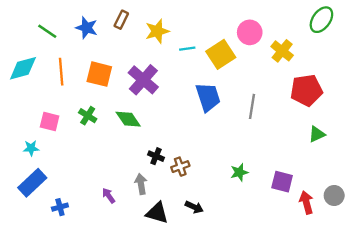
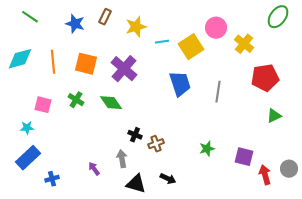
green line: (47, 31) -> (30, 17), moved

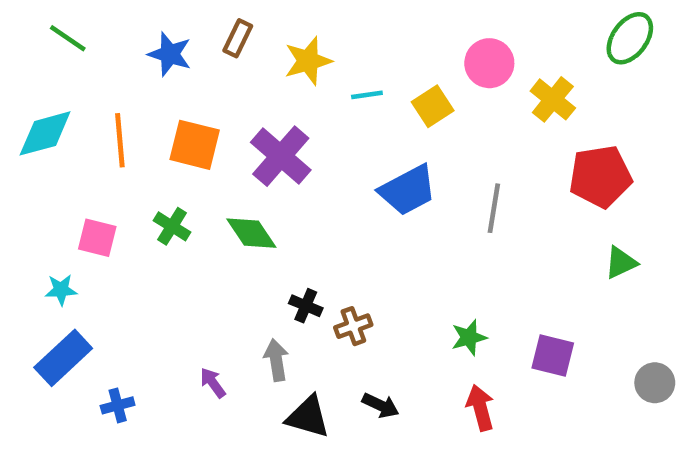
yellow square: (191, 47) -> (433, 106), size x0.7
blue trapezoid: (180, 84) -> (408, 190), turned 80
red arrow: (265, 175) -> (480, 408), moved

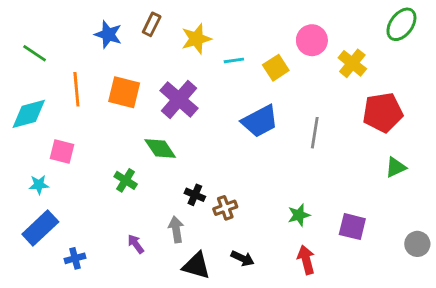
green line: (68, 38) -> (35, 53), moved
cyan diamond: (45, 133) -> (29, 114), moved
green cross: (172, 226) -> (126, 180), moved

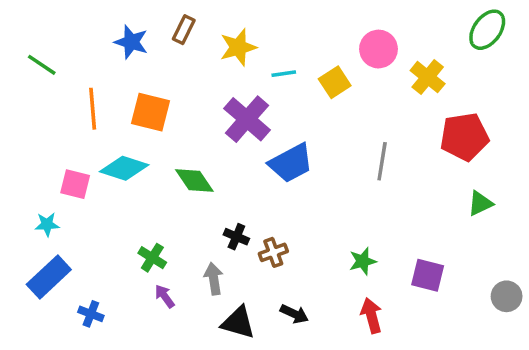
purple cross: (179, 99) -> (247, 119), moved
cyan diamond: (29, 114) -> (124, 168), moved, turned 33
blue trapezoid: (260, 121) -> (291, 163), moved
green cross: (126, 180) -> (152, 258), moved
blue cross: (75, 258) -> (91, 314), turned 36

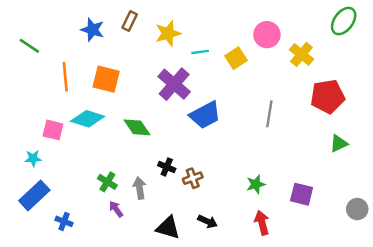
gray arrow: (214, 279) -> (139, 188), moved

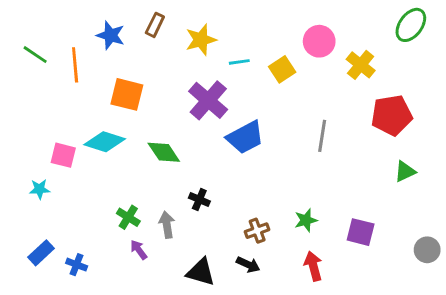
orange line: (65, 77) -> (75, 65), moved
brown cross: (193, 178) -> (257, 231), moved
blue rectangle: (34, 195) -> (41, 253), moved, size x0.7

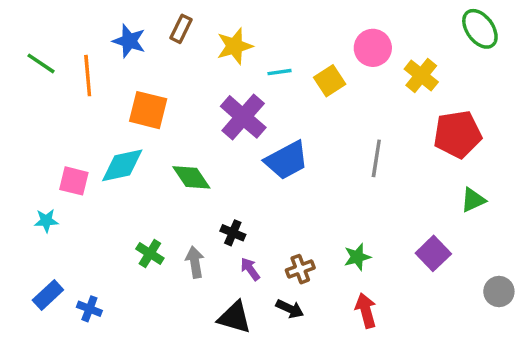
green ellipse: (411, 25) -> (480, 29), turned -72
cyan diamond: (105, 142) -> (122, 165), turned -30
purple square: (361, 232) -> (433, 253), moved, turned 32
purple arrow: (139, 250) -> (250, 269), moved

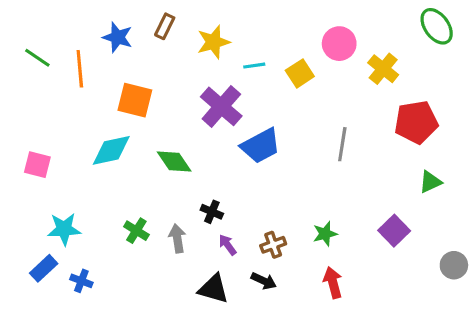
pink square: (74, 181) -> (37, 165), moved
cyan star: (46, 221) -> (64, 229), moved, size x1.5

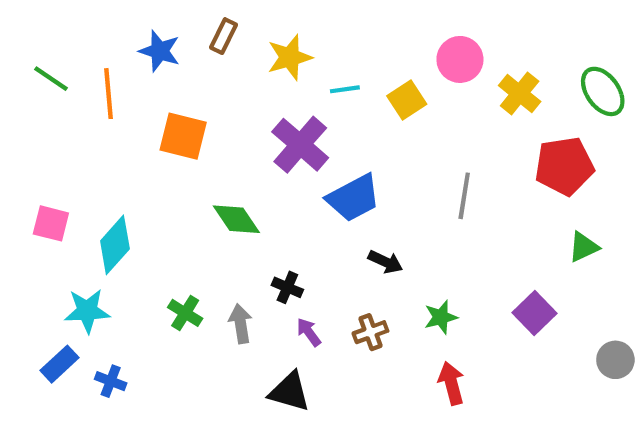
green ellipse: (437, 26) -> (603, 91), moved
cyan diamond: (111, 150) -> (115, 245), moved, turned -36
black arrow: (264, 281) -> (385, 262), moved

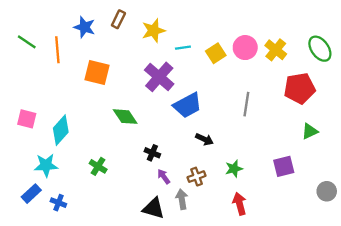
pink circle: (460, 59) -> (245, 48), moved
purple square: (535, 313) -> (284, 166), turned 30
gray arrow: (241, 324) -> (182, 199), moved

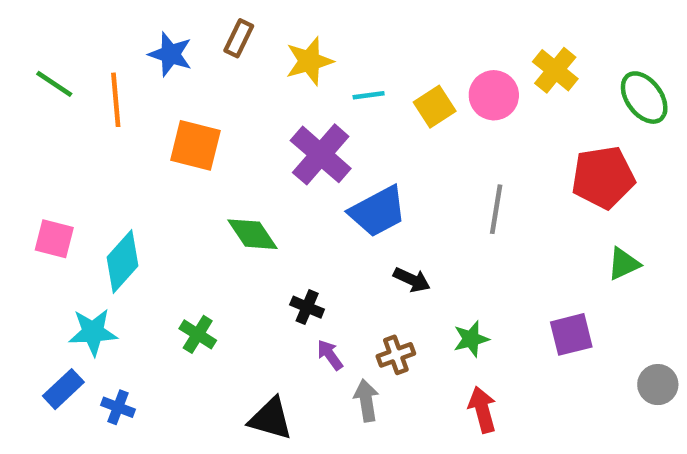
yellow cross: (276, 50) -> (555, 70), moved
black triangle: (154, 208) -> (271, 419), moved

